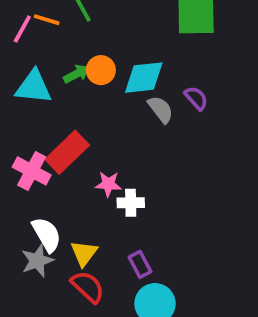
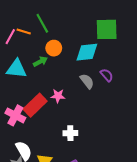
orange circle: (101, 70) -> (54, 48), moved
cyan diamond: (144, 78) -> (87, 52), moved
pink star: (108, 184) -> (58, 96), moved

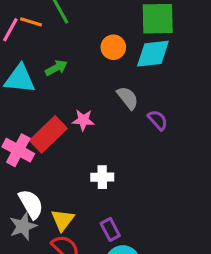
orange circle: (54, 48) -> (113, 47), moved
cyan diamond: (87, 52) -> (153, 54), moved
purple semicircle: (107, 75) -> (158, 120), moved

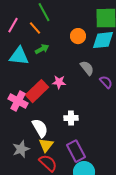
orange line: (31, 22) -> (35, 28), moved, turned 32
white semicircle: (31, 204) -> (40, 128), moved
purple rectangle: (110, 229) -> (76, 151), size x1.5

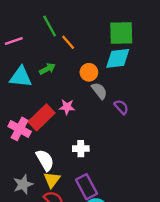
pink line: (13, 25) -> (14, 41), turned 42
orange line: (35, 28) -> (68, 42), moved
orange circle: (78, 36) -> (89, 72), moved

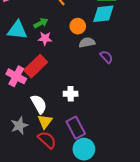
gray semicircle: (99, 91) -> (87, 43), turned -63
pink star: (67, 107) -> (45, 38), moved

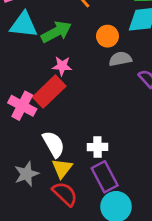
green arrow: (41, 23) -> (56, 32), size x1.5
cyan triangle: (17, 30) -> (24, 25), moved
pink star: (45, 38) -> (62, 66), moved
white cross: (71, 94) -> (98, 147), moved

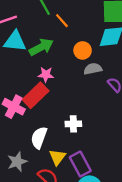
white semicircle: (53, 144) -> (39, 138), turned -130
white cross: (98, 147) -> (73, 124), moved
yellow triangle: (62, 168) -> (57, 157), moved

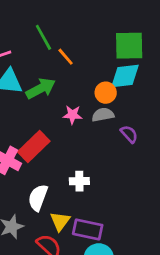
orange circle: (83, 50) -> (106, 93), moved
pink star: (46, 75) -> (72, 115), moved
purple rectangle: (80, 164) -> (88, 229), turned -50

